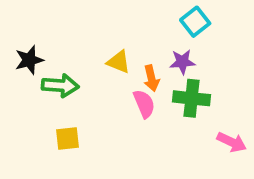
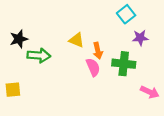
purple star: (182, 62) -> (140, 38), moved
yellow square: (67, 138) -> (13, 90), moved

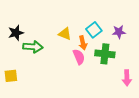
cyan square: (126, 14) -> (94, 30), moved
pink arrow: (150, 92) -> (127, 78), turned 63

